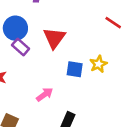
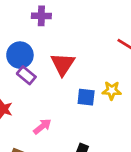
yellow star: (98, 64) -> (112, 91), turned 30
pink arrow: (45, 94) -> (42, 126), moved

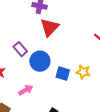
blue circle: (20, 55) -> (40, 61), moved
red triangle: (63, 64) -> (50, 27), moved

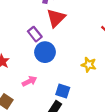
purple rectangle: (20, 49) -> (35, 34), moved
blue square: (63, 74) -> (63, 91), moved

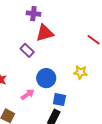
red triangle: (56, 18) -> (45, 33), turned 36
blue circle: (45, 52) -> (46, 78), moved

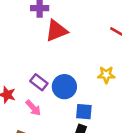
purple rectangle: (27, 50) -> (39, 82), moved
pink arrow: (28, 94) -> (33, 108), moved, turned 88

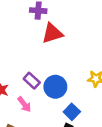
blue square: (84, 112) -> (72, 112), turned 35

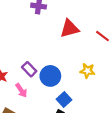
red triangle: (52, 33) -> (70, 29), moved

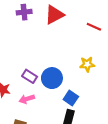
red triangle: (70, 29) -> (54, 15), moved
pink arrow: (21, 90) -> (27, 99), turned 120

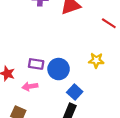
purple rectangle: (30, 76) -> (36, 64), turned -32

